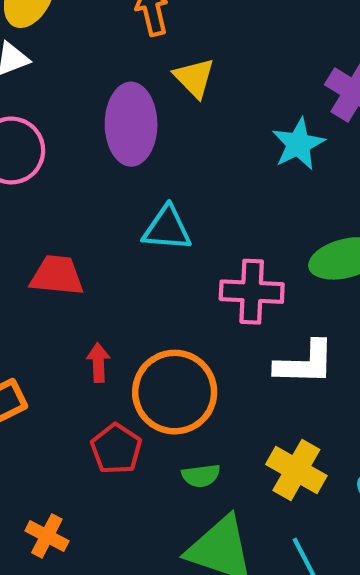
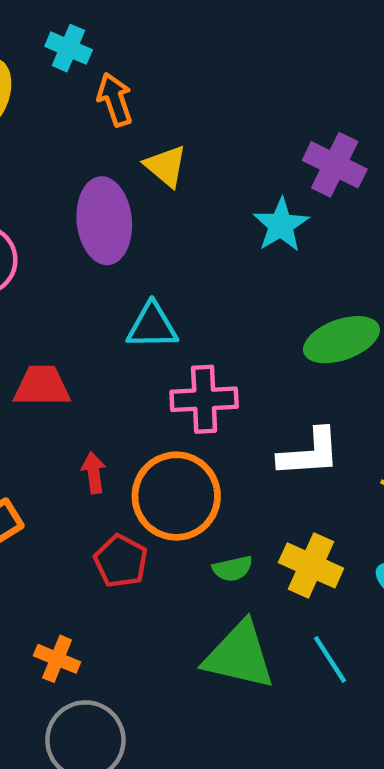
pink cross: (252, 292) -> (204, 399), moved
green semicircle: (201, 476) -> (233, 569), moved

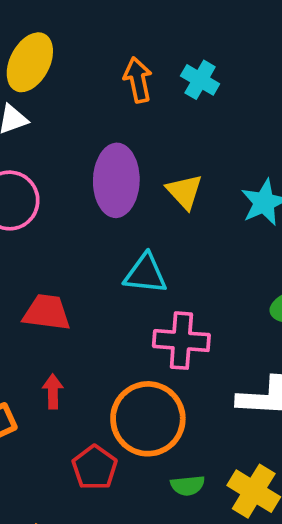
cyan cross: (69, 48) -> (200, 80), moved
yellow triangle: (166, 166) -> (185, 192), moved
red arrow: (94, 473) -> (53, 391), moved

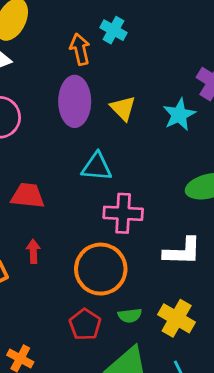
orange arrow: (138, 80) -> (80, 49), moved
cyan cross: (200, 80) -> (114, 30), moved
red pentagon: (95, 468) -> (85, 324), moved

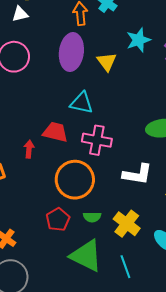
cyan star: (179, 115) -> (138, 40), moved
red trapezoid: (28, 196) -> (55, 132), moved
red arrow: (33, 251) -> (29, 149), moved

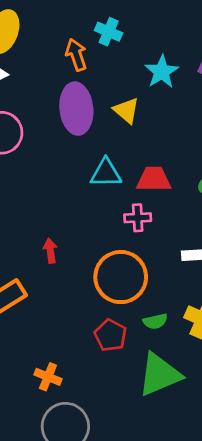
red trapezoid: (55, 132) -> (154, 179), moved
pink cross: (97, 140) -> (138, 218), size x0.7
green triangle: (86, 256) -> (159, 375), turned -36

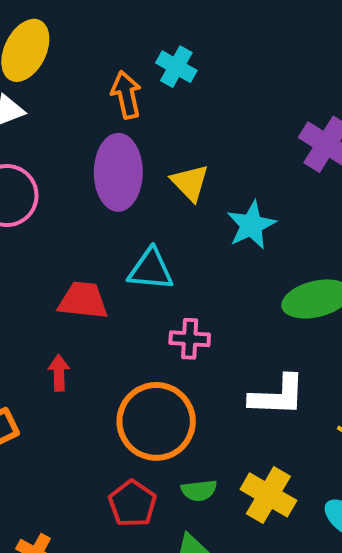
cyan star: (162, 72) -> (251, 225), moved
red trapezoid: (154, 179) -> (83, 300), moved

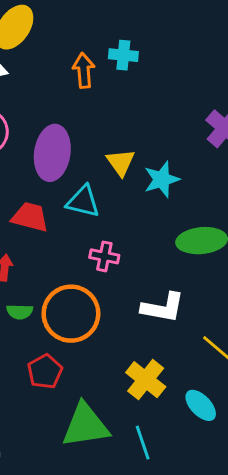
cyan cross: (176, 67) -> (123, 55), turned -32
purple ellipse: (118, 172) -> (52, 153), moved
yellow triangle: (190, 183) -> (121, 162), moved
green semicircle: (199, 490) -> (20, 312), moved

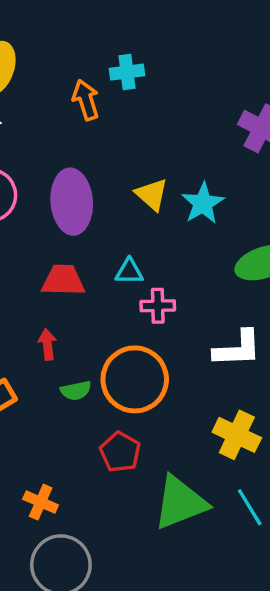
cyan triangle: (83, 201) -> (129, 272), moved, size x0.7

